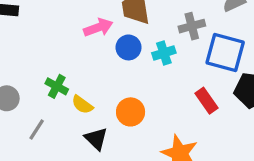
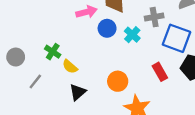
cyan cross: (164, 53) -> (132, 35), turned -35
orange circle: (131, 112) -> (118, 81), moved
black triangle: (96, 139) -> (78, 92), turned 30

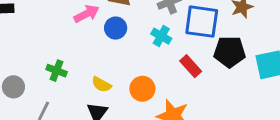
cyan cross: (132, 35) -> (161, 36), moved
yellow semicircle: (70, 67) -> (101, 85), moved

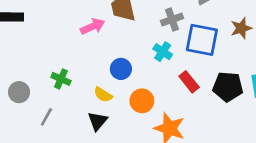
blue circle: (116, 28) -> (121, 69), moved
black pentagon: (230, 52) -> (228, 87), moved

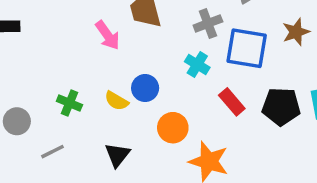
pink arrow: (93, 26) -> (108, 35), turned 80
yellow semicircle: (103, 95) -> (116, 101), moved
gray line: (46, 117) -> (53, 152), turned 36

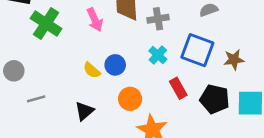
gray cross: (208, 23) -> (158, 19), moved
brown star: (296, 32) -> (234, 60), moved
green cross: (69, 103) -> (46, 23), moved, size x1.6

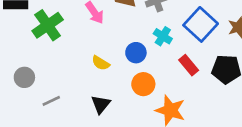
green cross: (46, 23) -> (48, 25), turned 32
blue square: (197, 50) -> (201, 24), turned 32
blue circle: (115, 65) -> (136, 53), moved

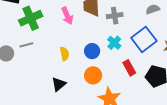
yellow semicircle: (101, 63) -> (65, 54), turned -144
gray line: (51, 101) -> (26, 45), moved

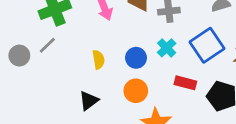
gray line: (26, 45) -> (47, 45), turned -32
red rectangle: (129, 68) -> (185, 83), turned -49

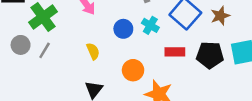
gray circle: (19, 56) -> (21, 45), moved
blue circle: (136, 58) -> (123, 29), moved

